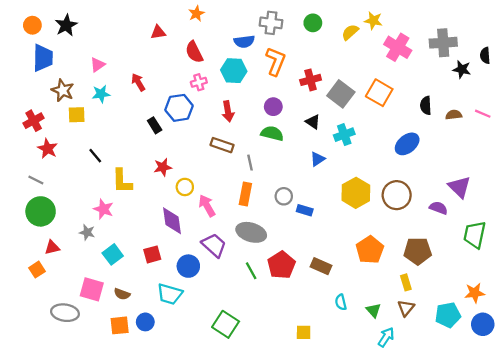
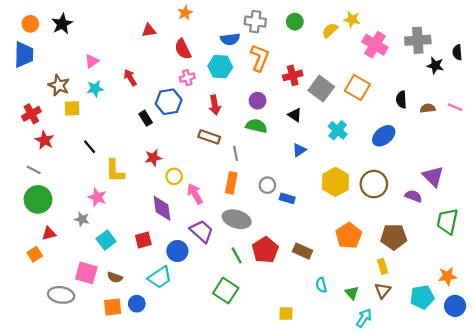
blue trapezoid: (43, 58) -> (24, 55), moved
cyan cross: (344, 135) -> (338, 130), moved, turned -30
cyan trapezoid: (170, 294) -> (160, 277), turned -50
green square: (226, 324) -> (226, 291), moved

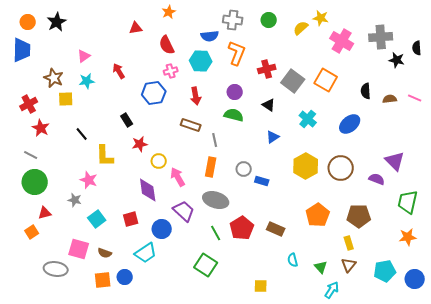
black rectangle: (146, 118) -> (127, 120), moved
orange star: (447, 276) -> (408, 237), moved

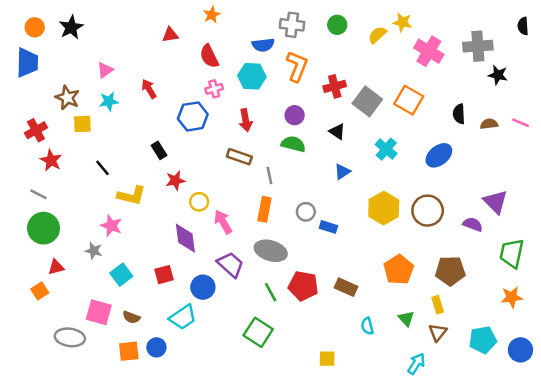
black semicircle: (417, 48) -> (523, 26), moved
yellow L-shape: (105, 156) -> (131, 196), turned -75
red pentagon: (242, 228) -> (303, 286), turned -30
green triangle: (321, 267) -> (406, 319), moved

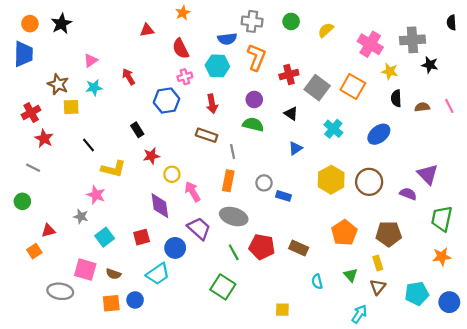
yellow star: (402, 22) -> (390, 71), moved
pink line: (520, 123) -> (449, 106), turned 40
green circle: (43, 228) -> (22, 201), moved, size x0.6

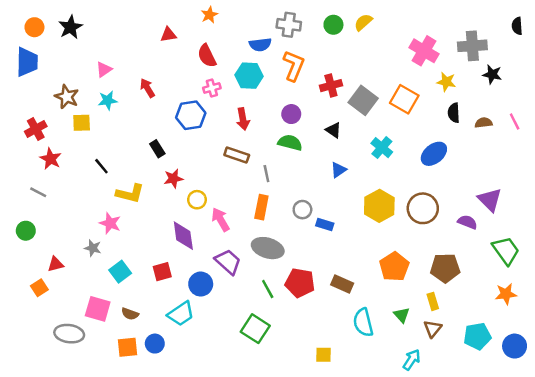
yellow semicircle: (326, 30) -> (363, 22), moved
green trapezoid: (442, 219) -> (506, 251), turned 132
cyan semicircle: (317, 282) -> (363, 322), size x1.6

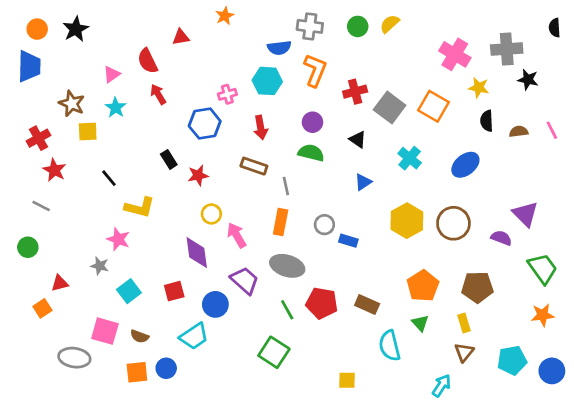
red semicircle: (207, 56) -> (148, 61), moved
cyan star: (108, 100) -> (116, 108), turned -30
red star: (173, 179) -> (198, 175), moved
green triangle: (402, 315) -> (420, 323), moved

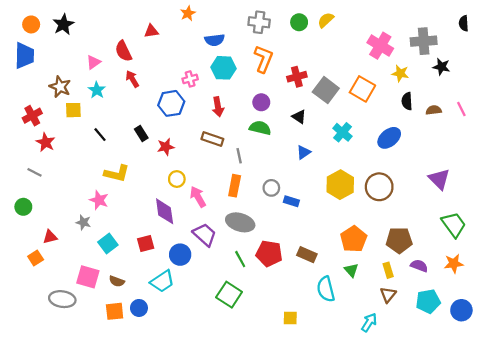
blue semicircle: (279, 48) -> (215, 40), moved
black line: (109, 178) -> (100, 135), moved
purple semicircle: (501, 238) -> (419, 266), moved

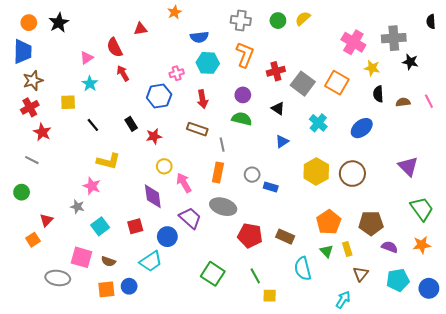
brown star: (60, 87) -> (33, 80), moved, turned 30
red triangle: (50, 237) -> (46, 220), turned -32
green line: (240, 259) -> (255, 276), moved
yellow rectangle: (388, 270) -> (347, 249), moved

